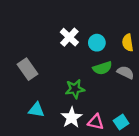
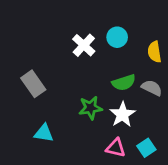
cyan circle: (97, 43) -> (117, 37), moved
white star: (72, 118) -> (122, 114), moved

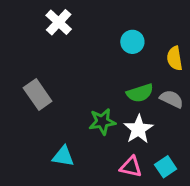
white cross: (84, 45) -> (59, 22), moved
cyan triangle: (44, 133) -> (63, 156), moved

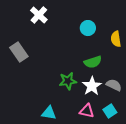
gray rectangle: (38, 95) -> (19, 52), moved
gray semicircle: (172, 99) -> (114, 85), moved
cyan triangle: (63, 156) -> (49, 113), moved

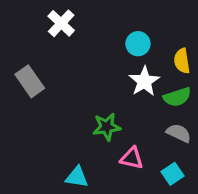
green semicircle: (93, 62) -> (177, 97), moved
white star: (92, 86) -> (144, 81), moved
pink triangle: (87, 111) -> (132, 158), moved

